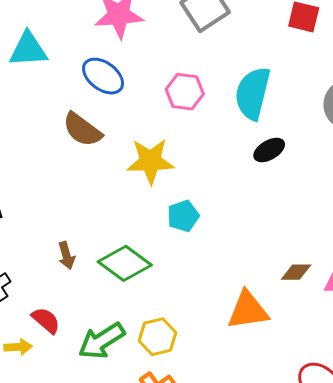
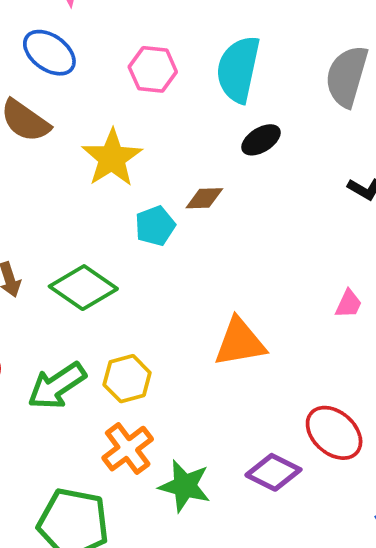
yellow star: (150, 161) -> (112, 158), turned -30
brown diamond: (296, 272) -> (204, 198), moved

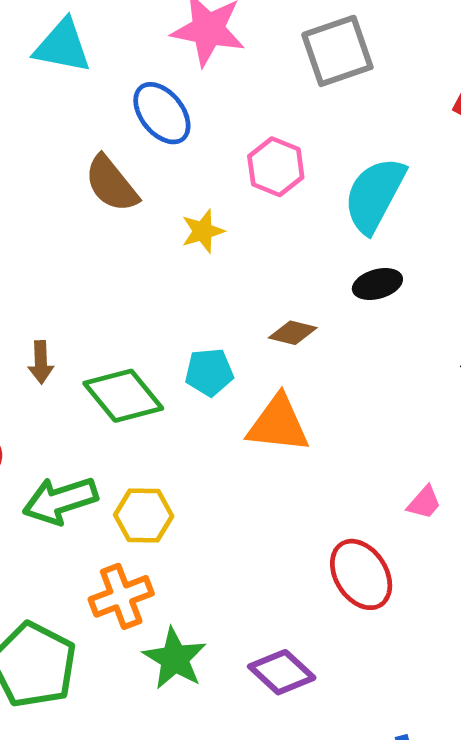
yellow star: (112, 158) -> (203, 231), moved, size x0.6
cyan pentagon: (155, 226) -> (209, 372), moved
orange triangle: (240, 342) -> (278, 424), moved
red ellipse: (334, 433) -> (361, 574), moved

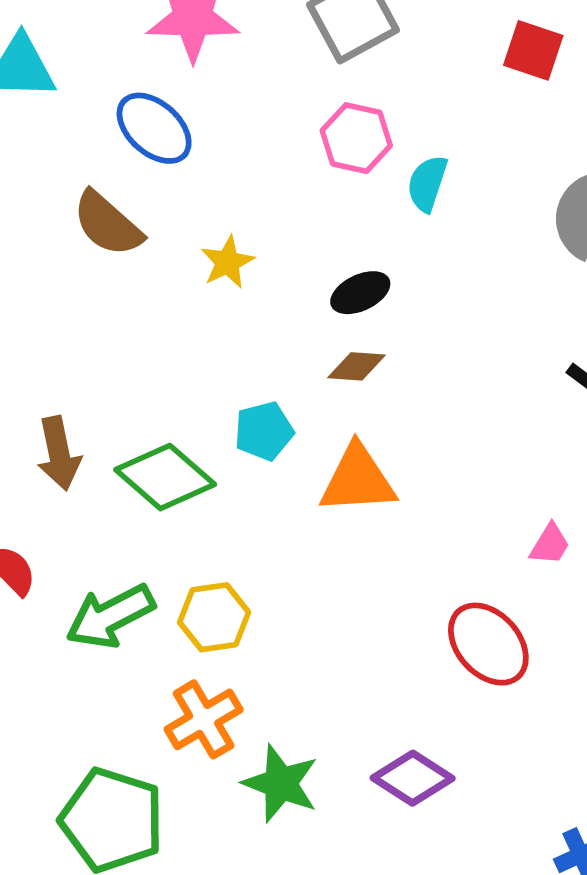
pink hexagon: (276, 167) -> (356, 138), moved
cyan semicircle: (375, 195) -> (427, 183), size x0.6
black ellipse: (377, 284) -> (360, 293), moved
brown arrow: (41, 362) -> (59, 453), size x1.4

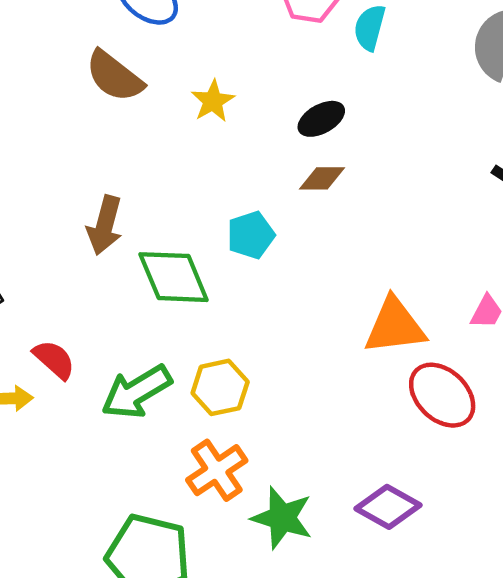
brown arrow: (59, 453) -> (105, 225), moved, turned 30
green diamond: (165, 477) -> (174, 277), turned 30
orange triangle: (358, 480) -> (395, 326), moved

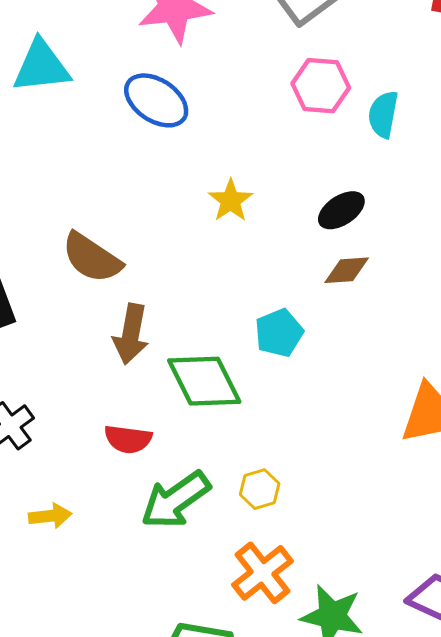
brown semicircle: (114, 76) -> (92, 258), moved
red semicircle: (54, 360) -> (128, 439), moved, turned 150
yellow hexagon: (220, 387) -> (260, 489), size x0.7

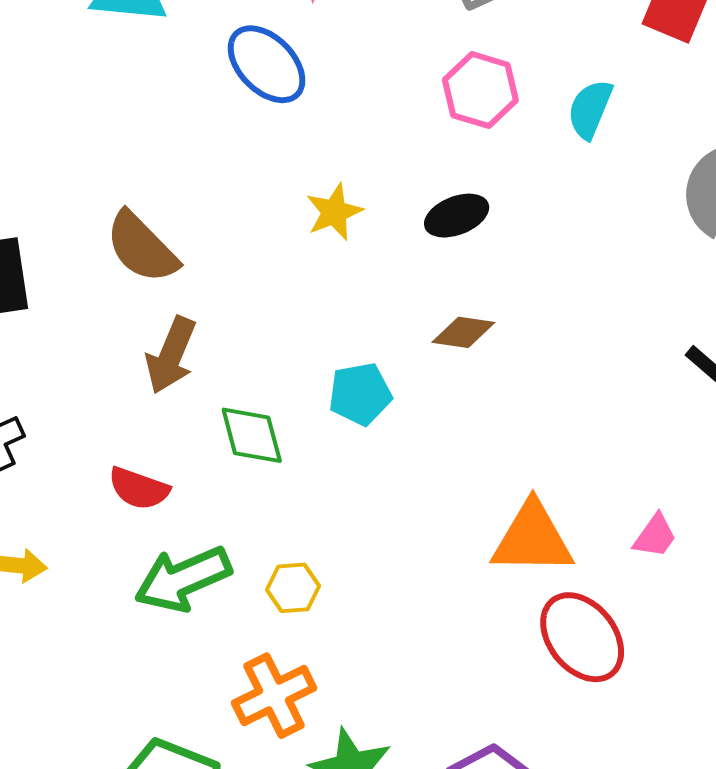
cyan semicircle: (383, 114) -> (590, 109), moved
black ellipse: (341, 210) -> (457, 216), moved
green diamond: (204, 381) -> (252, 435), size x0.7

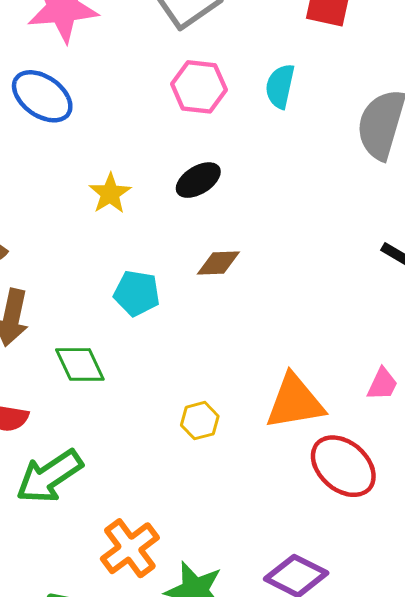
cyan pentagon: (360, 394) -> (137, 293), moved, turned 30
yellow hexagon: (293, 588) -> (200, 421), moved

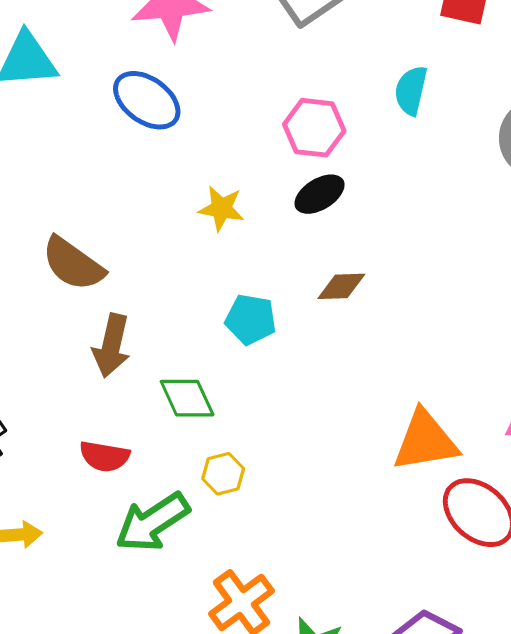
pink hexagon: (199, 87) -> (314, 128), moved
yellow star: (110, 193) -> (221, 209), turned -30
yellow hexagon: (200, 421) -> (223, 474), moved

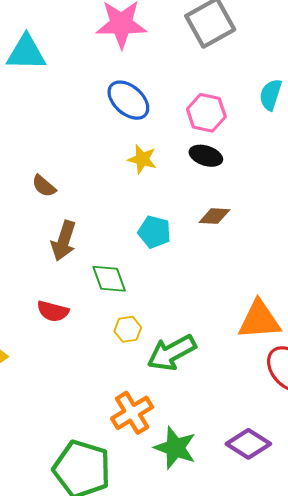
blue ellipse: (147, 100) -> (128, 100), moved
black ellipse: (320, 194) -> (206, 156), turned 44
brown semicircle: (73, 264) -> (44, 186), size x0.6
green arrow: (152, 522) -> (172, 353), moved

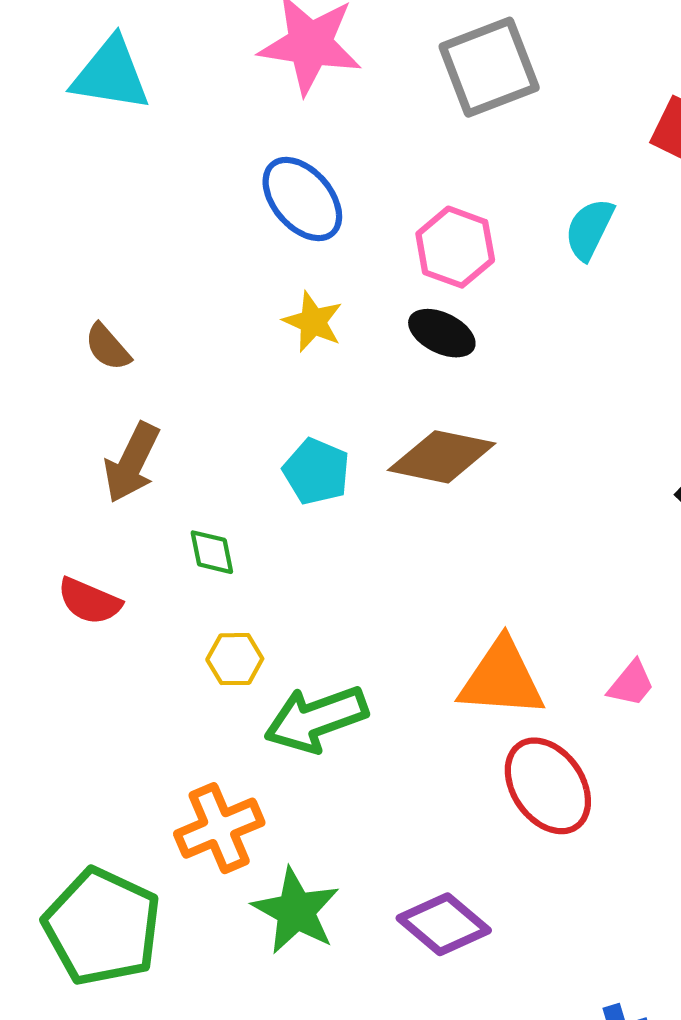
brown diamond: (214, 216) -> (442, 457), size x1.6
green diamond: (109, 279) -> (212, 552), size x0.7

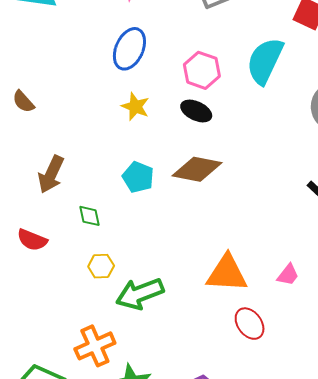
blue ellipse: (302, 199) -> (129, 49), turned 66
cyan semicircle: (589, 229) -> (265, 61), size x1.6
brown semicircle: (108, 347) -> (23, 102), moved
red ellipse: (548, 786) -> (250, 324), size x0.7

